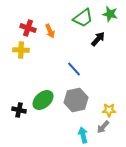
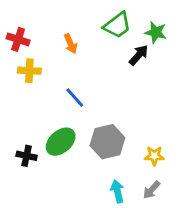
green star: (110, 14) -> (156, 32), moved
red cross: (28, 28) -> (18, 39), moved
blue line: (74, 69) -> (75, 98), moved
gray arrow: (103, 127) -> (151, 190), moved

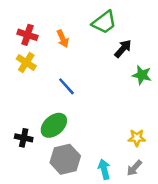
green star: (156, 32) -> (142, 75), moved
red cross: (18, 39) -> (27, 35), moved
yellow cross: (29, 71) -> (26, 62), turned 30
gray hexagon: (107, 142) -> (65, 159), moved

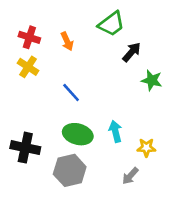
green ellipse: (54, 125) -> (78, 134), moved, turned 56
black cross: (24, 138) -> (25, 148), size x1.5
gray arrow: (134, 168) -> (130, 176), moved
cyan arrow: (104, 169) -> (115, 131), moved

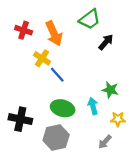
orange arrow: (67, 41) -> (54, 33), size x1.6
yellow cross: (28, 67) -> (42, 58), moved
green star: (152, 80) -> (110, 90), moved

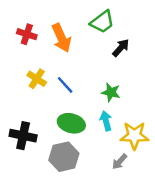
yellow cross: (42, 58) -> (37, 79), moved
green star: (110, 90) -> (111, 92), moved
yellow star: (118, 119) -> (134, 136), size x1.6

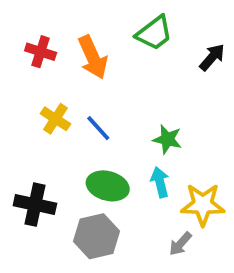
black arrow: (121, 48) -> (212, 57), moved

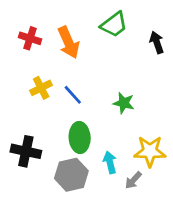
black arrow: (212, 57) -> (157, 42), turned -60
yellow cross: (55, 119) -> (41, 88), turned 30
cyan arrow: (160, 182) -> (110, 162), moved
green ellipse: (108, 186) -> (80, 138), turned 72

